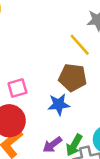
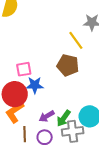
blue star: (59, 104) -> (35, 85), moved

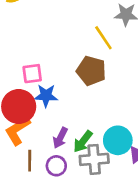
purple arrow: (47, 116) -> (60, 138), turned -35

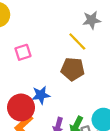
pink square: (32, 74) -> (23, 52), moved

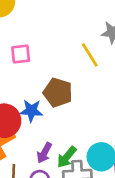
brown pentagon: (73, 69) -> (58, 93), moved

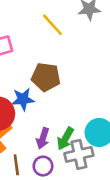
yellow line: (90, 55) -> (52, 25), moved

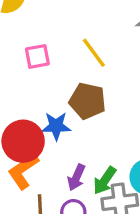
yellow line: (52, 25) -> (94, 53), moved

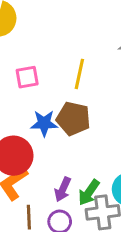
yellow line: (94, 53) -> (79, 74), turned 48
blue star: (56, 126) -> (44, 123), moved

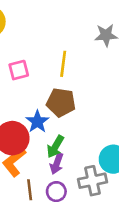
blue star: (44, 123) -> (37, 122), moved, turned -30
green arrow: (89, 192) -> (55, 147), moved

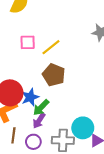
yellow line: (63, 64) -> (51, 47), moved, turned 30
blue star: (37, 122) -> (30, 97), moved

